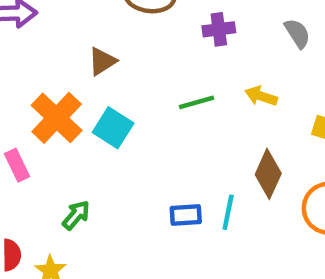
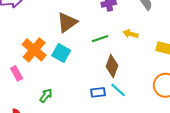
brown triangle: (102, 61) -> (67, 22), moved, size x1.5
brown diamond: (268, 174) -> (112, 66), moved
cyan line: (228, 212) -> (118, 90), turned -56

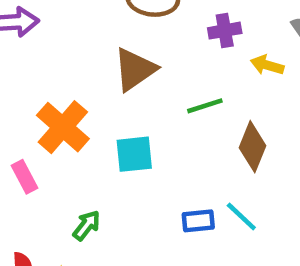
yellow arrow: (131, 34) -> (267, 65), moved
cyan square: (61, 53) -> (134, 154), moved, turned -36
brown diamond: (112, 66) -> (253, 147), moved

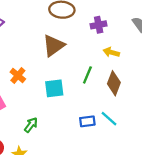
yellow arrow: (267, 65) -> (111, 52), moved
green line: (205, 106) -> (87, 75), moved, turned -48
orange cross: (63, 127) -> (18, 75), size x0.6

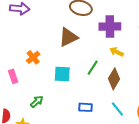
purple cross: (99, 25) -> (110, 26), size x1.5
cyan line: (109, 119) -> (117, 109), moved

